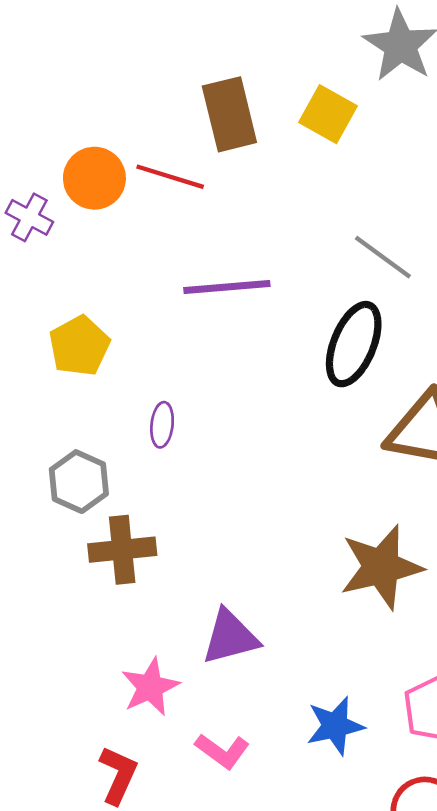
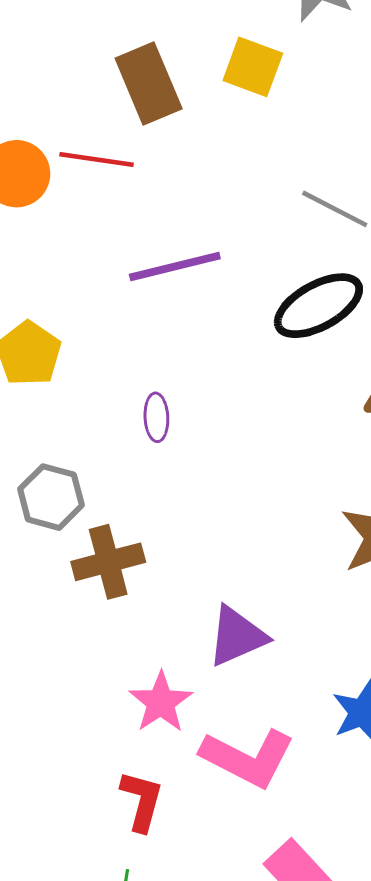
black ellipse: (354, 344) -> (318, 306), turned 48
purple ellipse: (162, 425) -> (156, 417), moved
pink L-shape: (222, 751) -> (248, 758), size x1.6

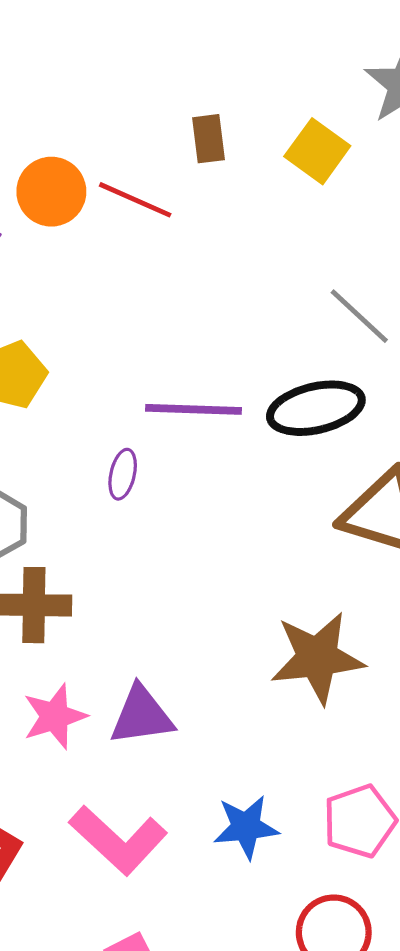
brown rectangle: (149, 84) -> (209, 139), size x0.6
purple line: (175, 267) -> (193, 409), moved
pink star: (161, 702) -> (55, 716), moved

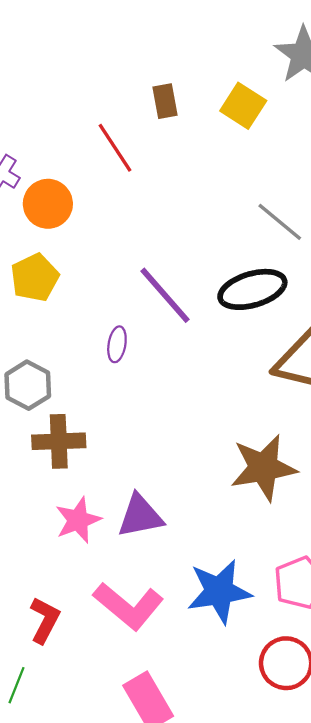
orange circle: (51, 192) -> (48, 204), moved
red line: (135, 200) -> (115, 148), turned 36
purple line: (193, 409) -> (165, 295), turned 50
blue star: (246, 827) -> (219, 591), size x1.4

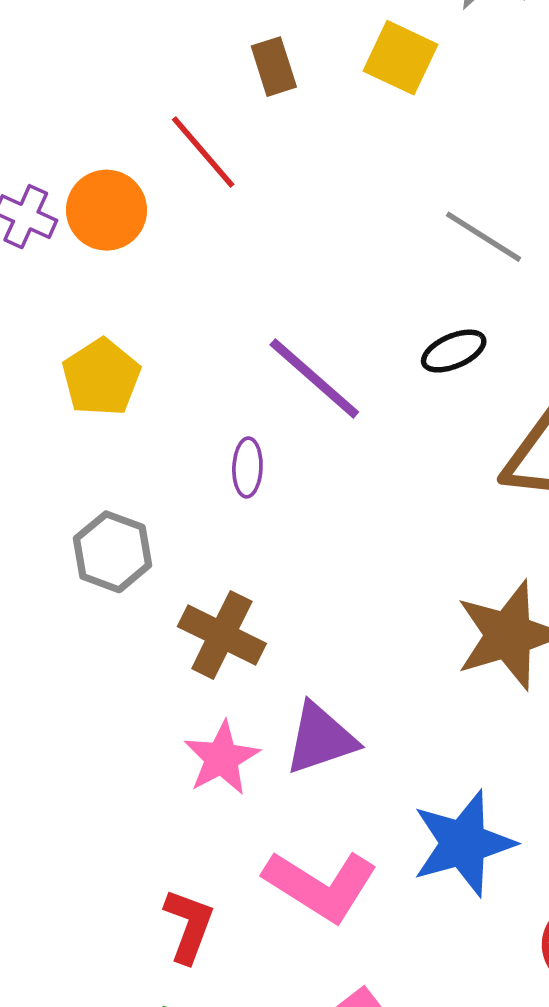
orange circle: (48, 204) -> (107, 210), moved
black ellipse: (252, 289) -> (454, 351), size x0.6
brown cross: (59, 441) -> (222, 635), moved, turned 36

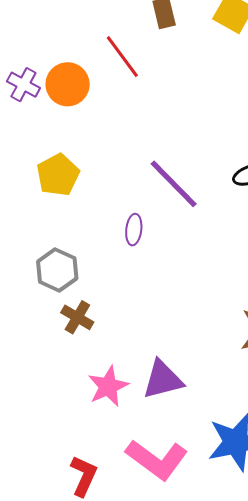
brown cross: (222, 635) -> (77, 317), moved, size x0.7

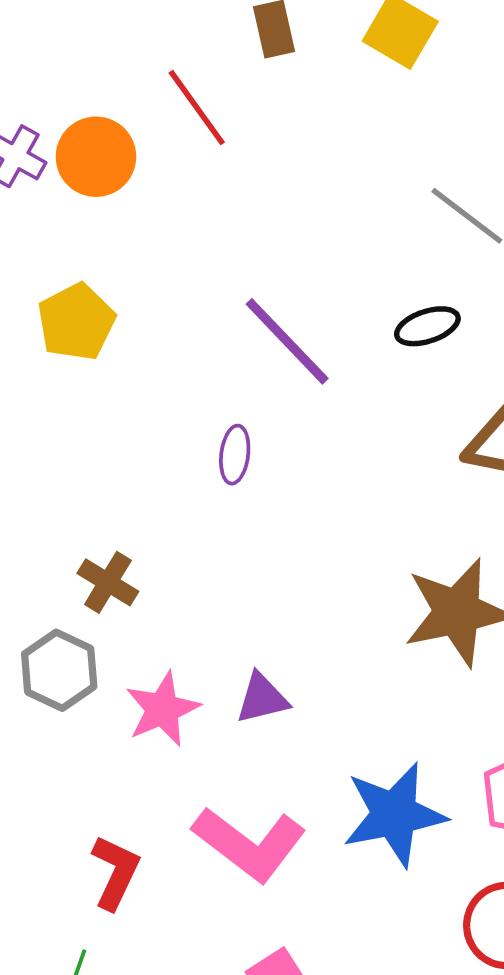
purple ellipse: (134, 230) -> (235, 455), moved
gray hexagon: (57, 270) -> (59, 670), moved
purple triangle: (163, 380) -> (262, 698), size x0.7

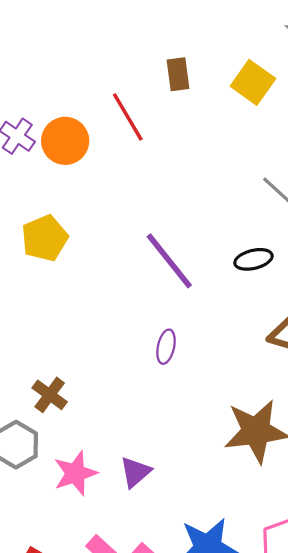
purple ellipse: (235, 455) -> (166, 347), moved
purple triangle: (262, 698) -> (135, 472), turned -32

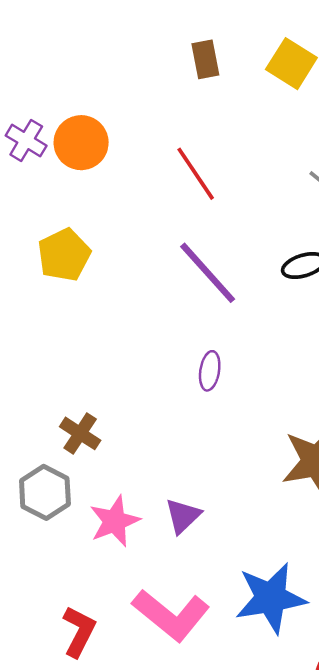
red line: (128, 117) -> (196, 174), moved

